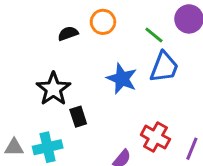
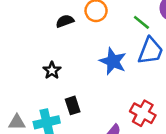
black star: (53, 89) -> (52, 70), size x0.6
black rectangle: (78, 117) -> (73, 105), moved

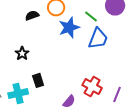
blue star: (113, 61) -> (69, 27), moved, turned 30

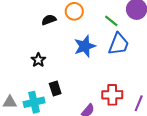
blue star: (69, 27) -> (85, 46), moved
red cross: (92, 86) -> (112, 95), turned -30

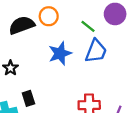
black semicircle: (49, 20) -> (22, 25), size x1.6

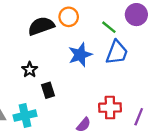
black rectangle: (28, 98) -> (48, 90), moved

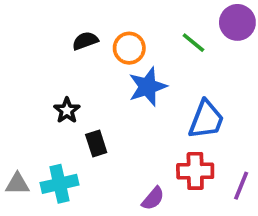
orange circle: (69, 17) -> (129, 48), moved
black semicircle: (41, 26) -> (85, 41), size x0.6
blue trapezoid: (117, 52) -> (206, 120), moved

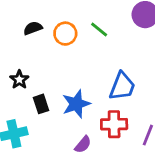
green line: (193, 43) -> (99, 29), moved
blue star: (148, 87) -> (76, 104), moved

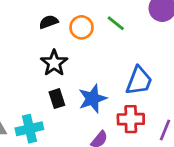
black star: (19, 80) -> (54, 63), moved, size x1.4

